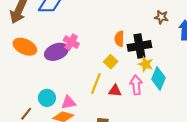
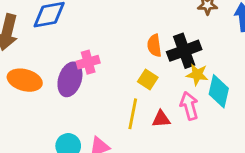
pink cross: (71, 42) -> (88, 62), turned -35
purple ellipse: (56, 52) -> (70, 79), turned -40

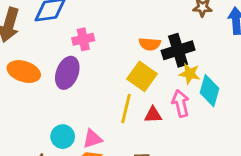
orange semicircle: (154, 46) -> (150, 44), turned -80
pink cross: (88, 62) -> (83, 39), moved
yellow square: (148, 80) -> (142, 76), size x1.5

